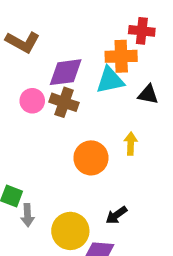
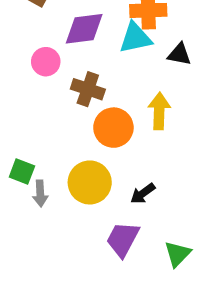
brown cross: (64, 102) -> (88, 89), moved
yellow arrow: (131, 144) -> (159, 111), size x1.4
yellow circle: (70, 231) -> (90, 182), moved

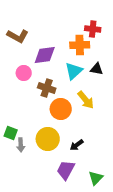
cyan triangle: (135, 38) -> (74, 71), moved, turned -30
yellow arrow: (159, 111) -> (86, 100), turned 138

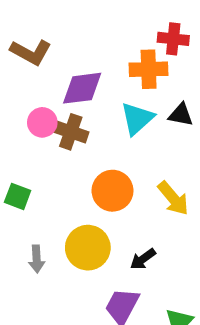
brown cross: (47, 88) -> (71, 132), moved
yellow arrow: (86, 100) -> (173, 198), moved
green square: (11, 133) -> (18, 196), moved

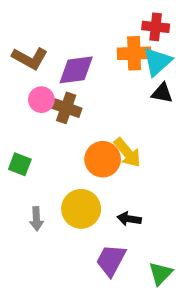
brown L-shape: (31, 52) -> (30, 58), moved
cyan triangle: (137, 119) -> (157, 62), moved
yellow arrow: (173, 198) -> (127, 153), moved
black arrow: (143, 259) -> (129, 219), turned 45

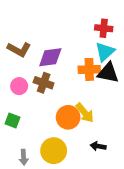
orange cross: (134, 53) -> (89, 69), moved
black triangle: (162, 93) -> (108, 73), size x1.5
pink circle: (41, 100) -> (19, 86), moved
black arrow: (129, 219) -> (98, 146), moved

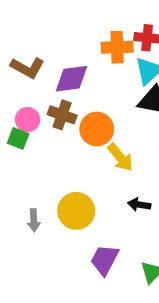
orange cross: (89, 69) -> (117, 47), moved
orange circle: (68, 117) -> (97, 129), moved
green square: (12, 121) -> (18, 138), moved

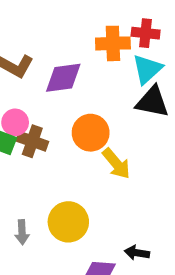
brown cross: (62, 115) -> (32, 141), moved
black arrow: (139, 205) -> (137, 253), moved

